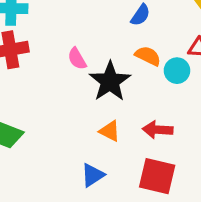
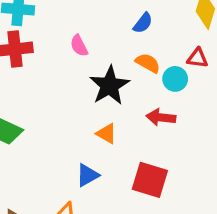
pink semicircle: (77, 59) -> (79, 46), moved
red arrow: (158, 130) -> (161, 117), moved

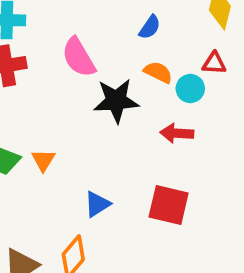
pink semicircle: (79, 46) -> (79, 57), size x1.6
black star: (110, 86) -> (116, 101), turned 30
orange triangle: (106, 134) -> (43, 160), moved, turned 35

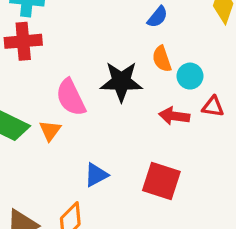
pink semicircle: (79, 57) -> (71, 97), moved
red triangle: (214, 63) -> (213, 107), moved
orange semicircle: (158, 72) -> (162, 59), turned -140

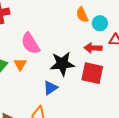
black star: (121, 82) -> (62, 64), moved
red square: (161, 181) -> (92, 73), moved

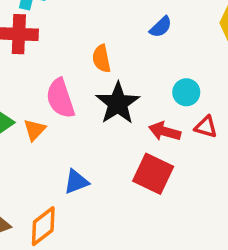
orange semicircle: (82, 15) -> (101, 59), moved
black star: (62, 64) -> (118, 103), moved, turned 30

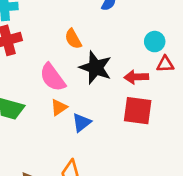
cyan circle: (186, 92) -> (155, 42), moved
orange triangle: (35, 130) -> (59, 107), moved, turned 30
blue triangle: (76, 182) -> (82, 123), moved

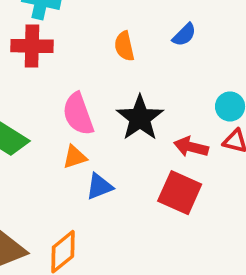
orange semicircle: (73, 39) -> (124, 46), moved

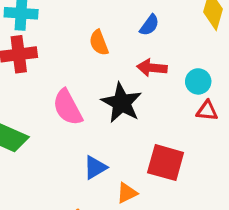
red arrow: (191, 147) -> (152, 68), moved
orange triangle: (75, 157) -> (127, 193), moved

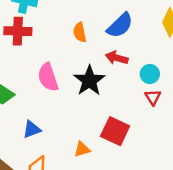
blue semicircle: (149, 25) -> (120, 25), size x1.6
red triangle: (207, 111) -> (153, 97), turned 42
blue triangle: (95, 167) -> (32, 129), moved

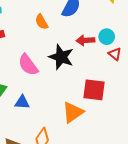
red arrow: (117, 58) -> (85, 40), moved
blue triangle: (32, 129) -> (22, 102), moved, turned 42
orange triangle: (82, 149) -> (73, 112), size x1.6

